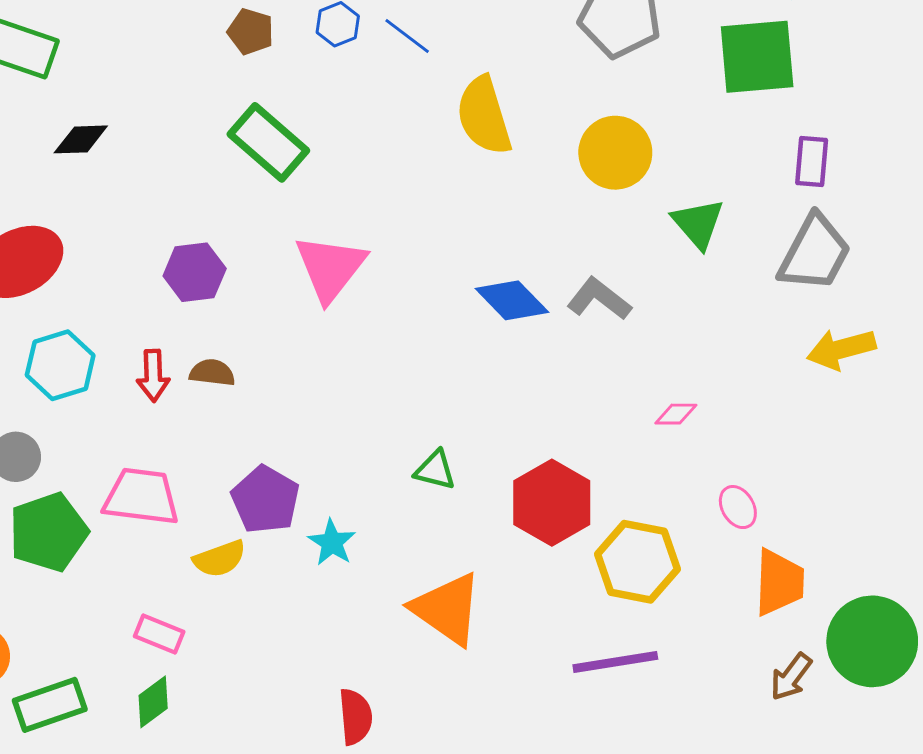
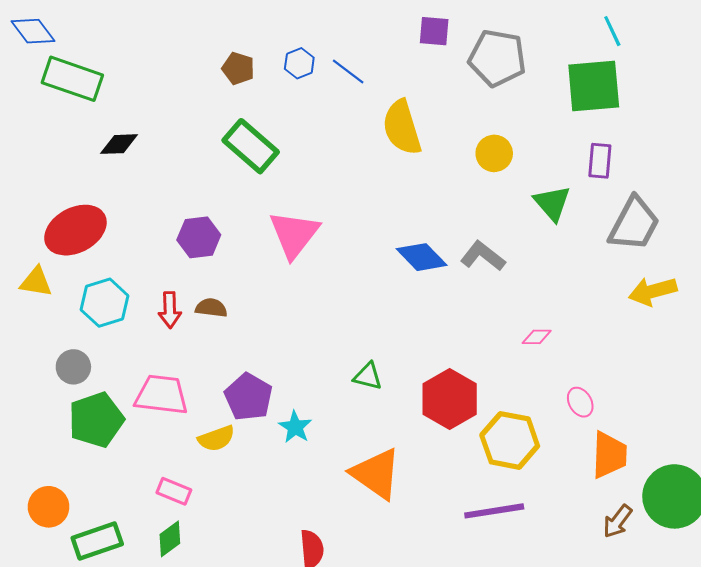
yellow circle: (615, 153) -> (494, 153), size x0.7
purple rectangle: (812, 162) -> (600, 161), moved

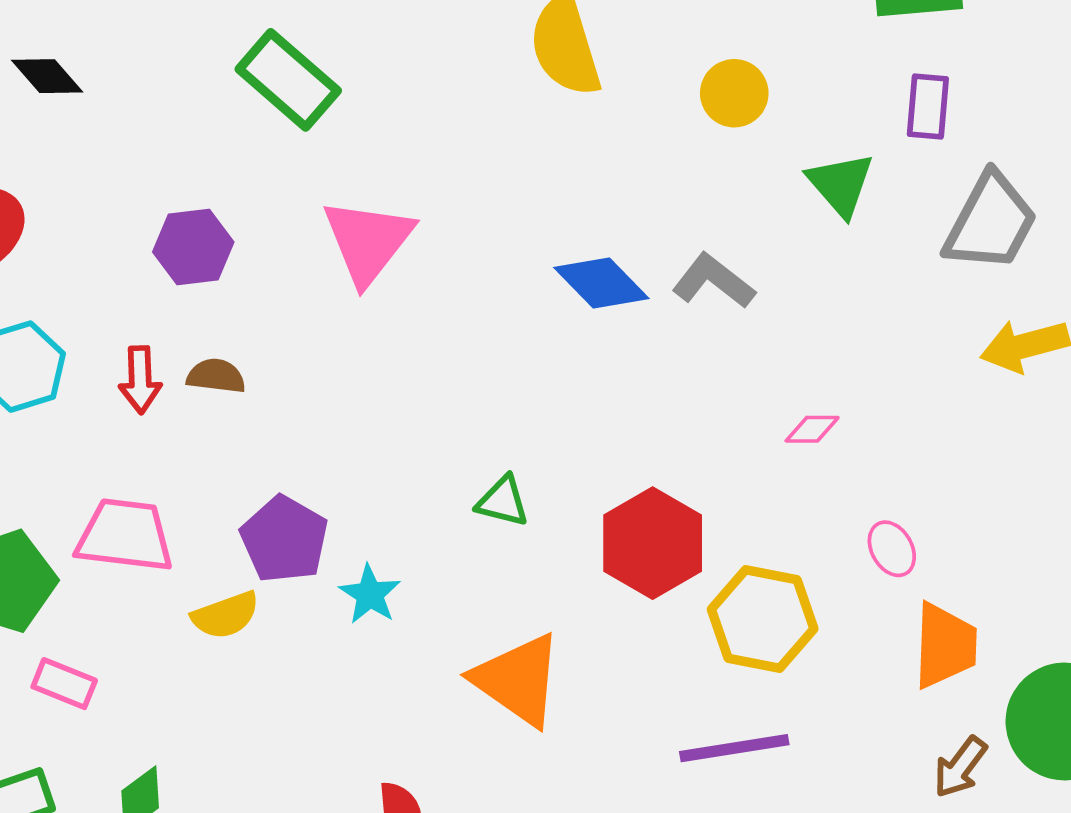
black diamond: (119, 144) -> (47, 76), turned 51
pink rectangle: (174, 491) -> (64, 684), moved

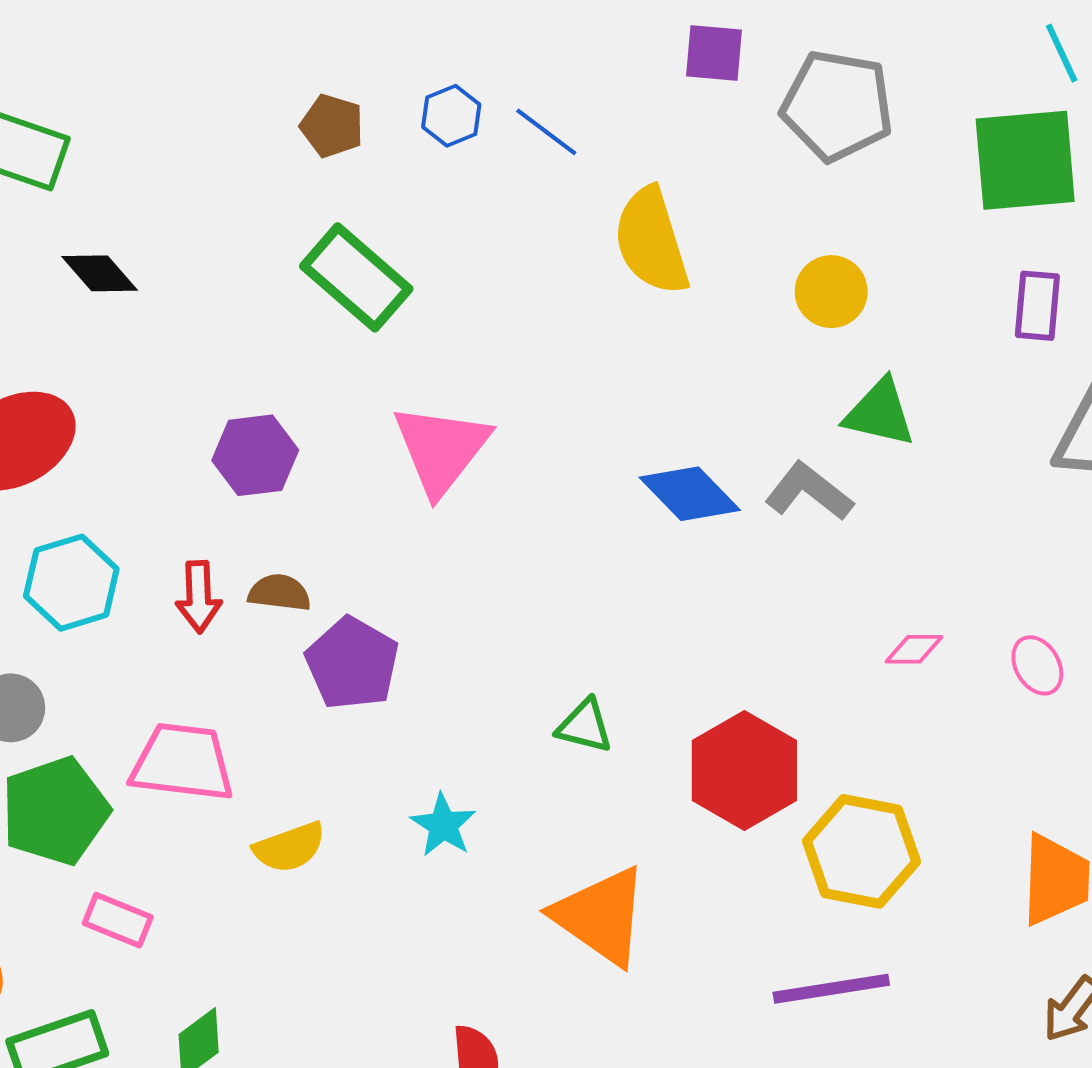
green triangle: (841, 184) -> (880, 413), moved, turned -36
purple pentagon: (284, 539) -> (352, 663), moved
pink ellipse: (892, 549) -> (1037, 665), moved

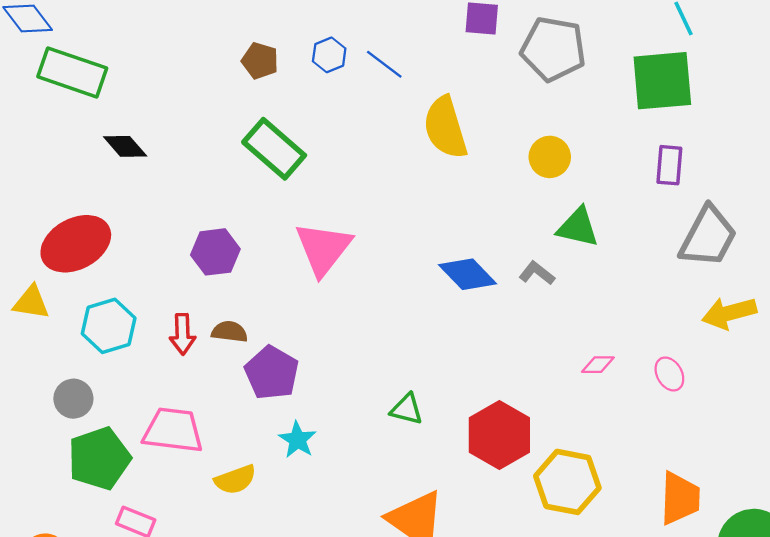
gray L-shape: (809, 492) -> (537, 273), size x0.7
cyan star: (443, 825) -> (298, 440), moved

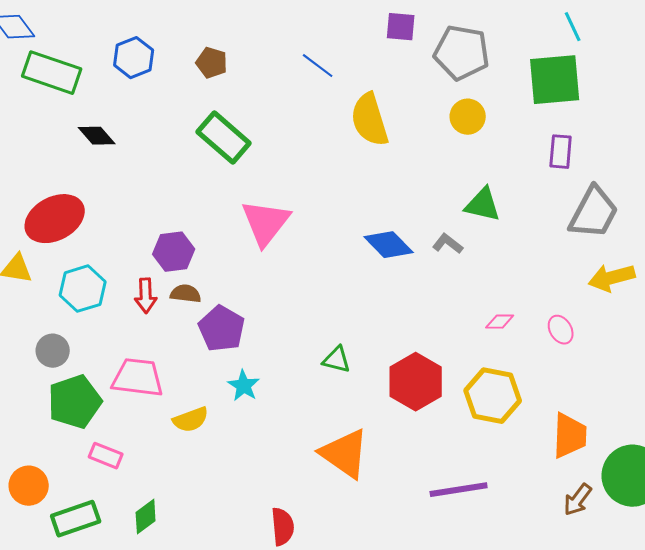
blue hexagon: (329, 55) -> (134, 58), moved, size x1.4
yellow circle: (550, 157) -> (468, 117), moved
purple hexagon: (215, 252) -> (174, 252), moved
yellow hexagon: (567, 482) -> (493, 396), moved

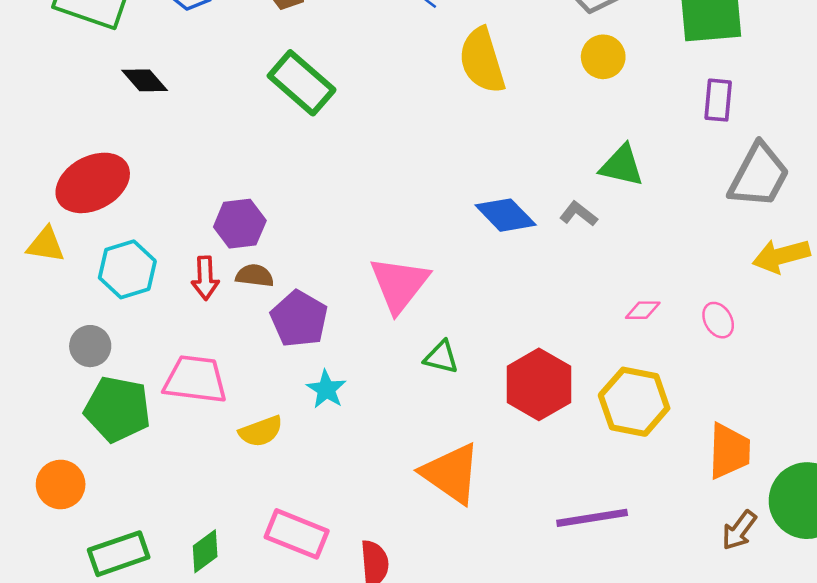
pink triangle: (266, 223) -> (399, 284), moved
green pentagon: (75, 402) -> (117, 409), turned 30
pink rectangle: (106, 456) -> (297, 534), moved, size x1.5
orange circle: (29, 486) -> (61, 484), moved

